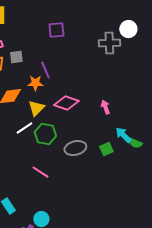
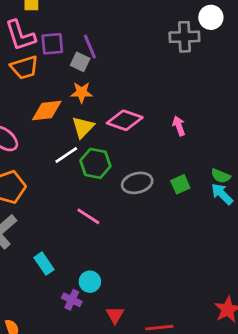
purple square: (56, 30) -> (52, 44), moved
gray square: (16, 57) -> (80, 62), moved, turned 32
purple line: (45, 70) -> (90, 47), moved
cyan arrow: (123, 135) -> (222, 194), moved

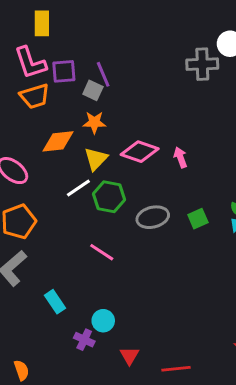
pink arrow: (179, 126) -> (180, 157), moved

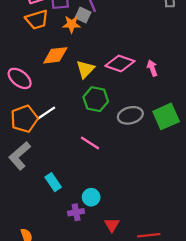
orange star: (94, 122) -> (72, 24), moved
white line: (78, 188) -> (46, 113), moved
green square: (198, 219) -> (166, 116), size x1.6
purple cross: (84, 340) -> (76, 212), turned -35

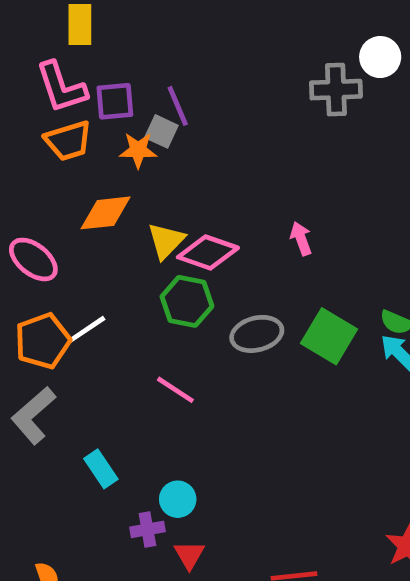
pink diamond: (120, 63) -> (208, 252), moved
green square: (166, 116) -> (329, 336), turned -35
red triangle: (112, 225) -> (189, 555), moved

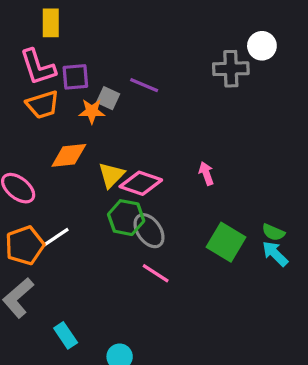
purple line: (178, 106) -> (144, 85), moved, turned -44
gray ellipse: (257, 334) -> (149, 231), moved, turned 68
pink line: (175, 390) -> (156, 273), moved

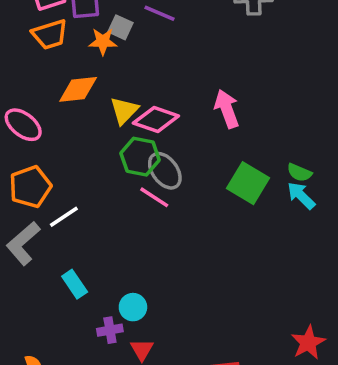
pink arrow: (206, 173) -> (227, 109), size x1.5
white line: (56, 237) -> (64, 217), moved
pink line: (156, 273) -> (154, 197), moved

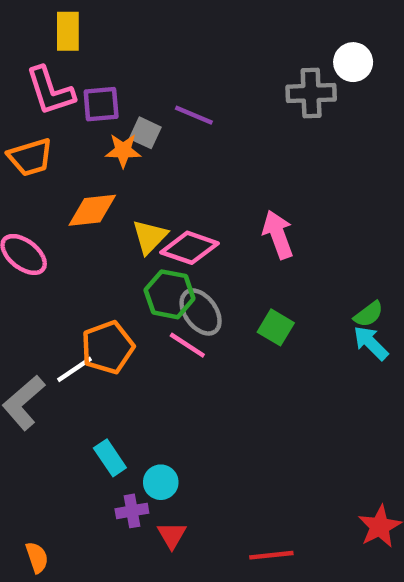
orange trapezoid: (50, 34) -> (30, 157), moved
green semicircle: (299, 173) -> (369, 314), turned -60
green square: (248, 183) -> (276, 327), moved, size x0.7
orange pentagon: (30, 187) -> (108, 347), moved
cyan rectangle: (75, 284) -> (110, 458), moved

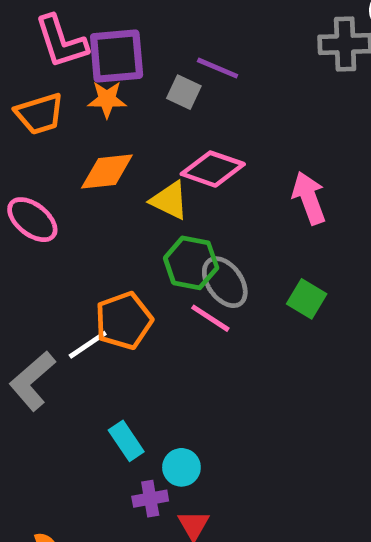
purple square: (101, 104) -> (117, 56), size x1.4
gray square: (145, 133) -> (184, 92), moved
orange star: (123, 151) -> (107, 99), moved
yellow triangle: (150, 237) -> (169, 200), turned -48
pink diamond: (189, 248) -> (213, 169), moved

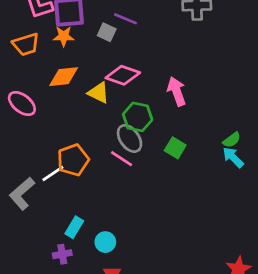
green hexagon: (191, 263) -> (138, 117), moved
cyan rectangle: (126, 441) -> (74, 227), turned 65
purple cross: (150, 499) -> (62, 254), moved

